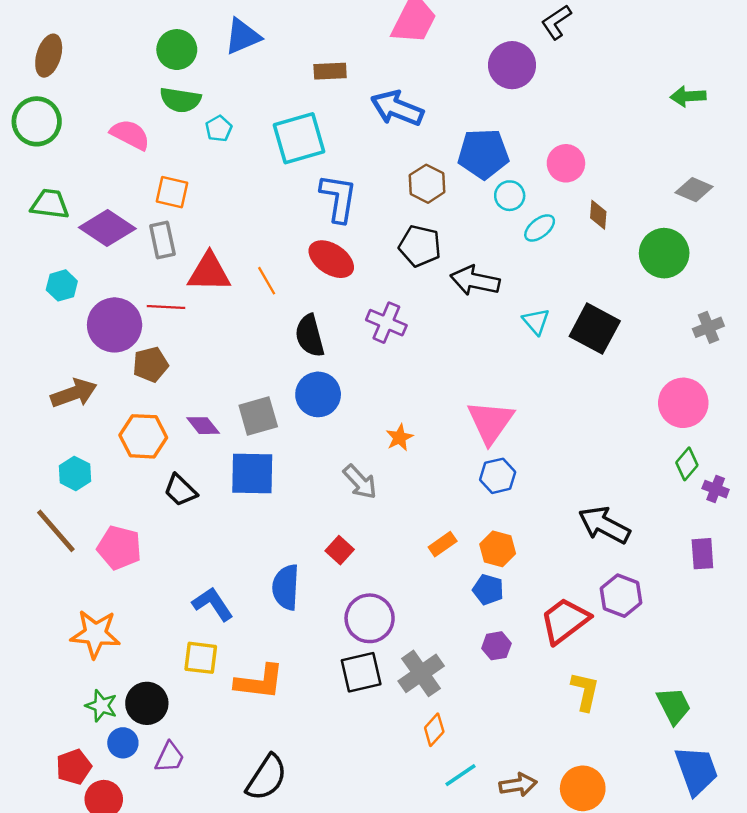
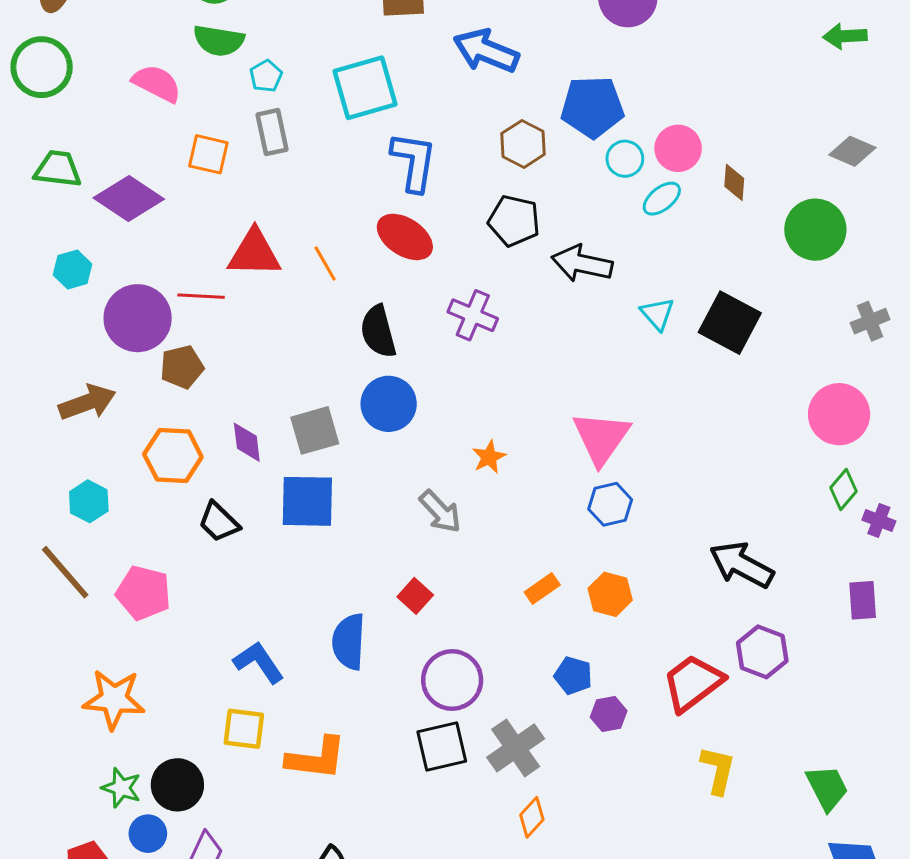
pink circle: (566, 163) -> (678, 148), moved
gray rectangle: (162, 240) -> (272, 132), moved
purple diamond: (203, 426) -> (247, 442), turned 32
blue pentagon: (488, 590) -> (573, 676), moved

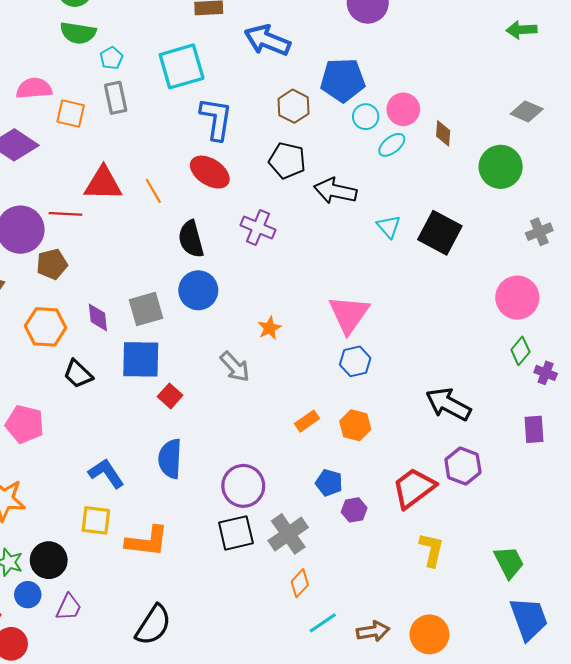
pink semicircle: (157, 83) -> (34, 88), moved, turned -32
red square: (415, 596) -> (170, 396), moved

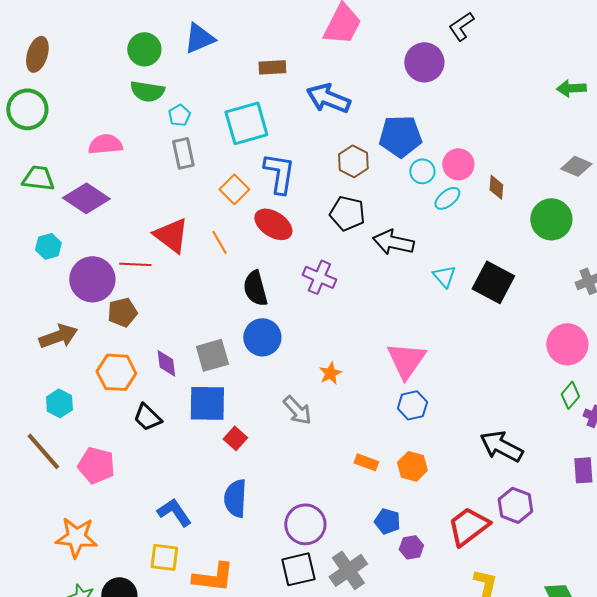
orange square: (71, 114) -> (234, 189), moved, turned 32
red triangle: (103, 184) -> (171, 235), turned 36
orange rectangle: (307, 421) -> (366, 462), turned 55

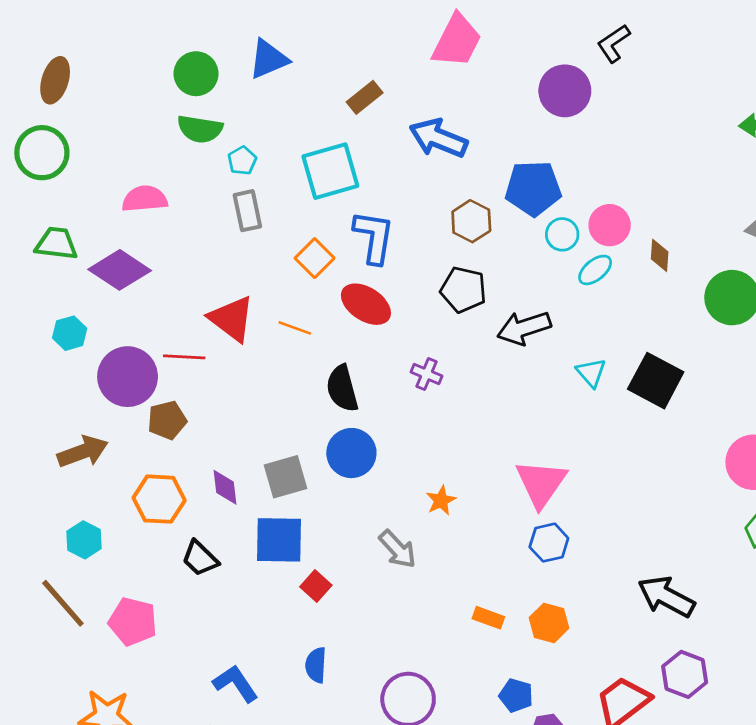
brown rectangle: (272, 67) -> (365, 97), turned -36
orange line: (219, 242) -> (295, 328), turned -40
black arrow: (393, 242) -> (524, 328), turned -30
purple cross: (319, 277) -> (427, 374), size x0.7
blue semicircle: (235, 498) -> (316, 665), size x0.7

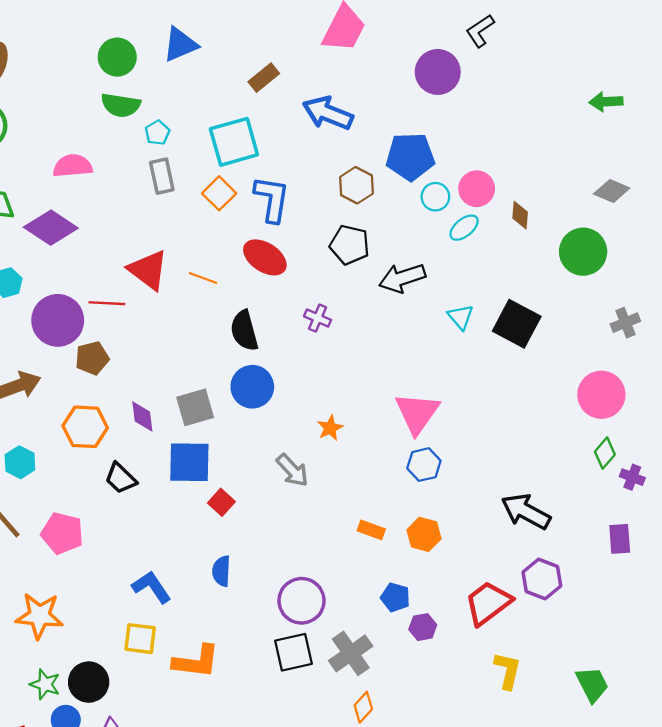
orange square: (315, 258) -> (219, 193), moved

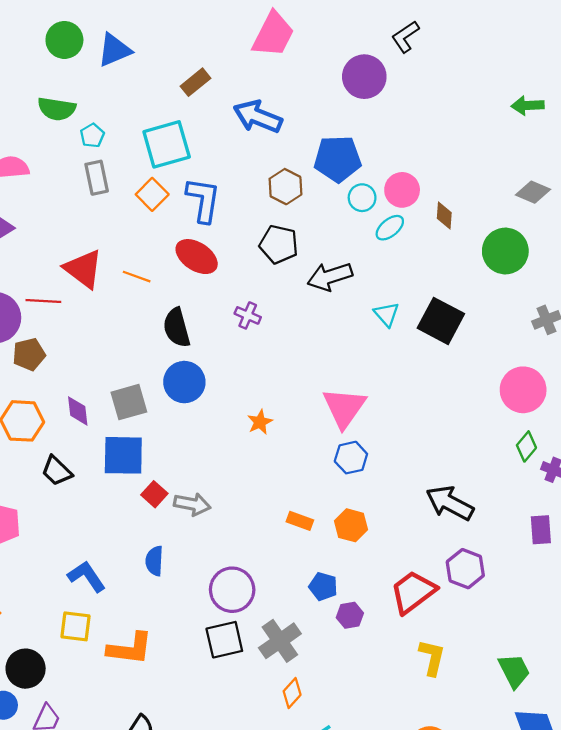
green circle: (117, 57) -> (64, 40), moved
gray arrow: (292, 470) -> (192, 504), moved, turned -36

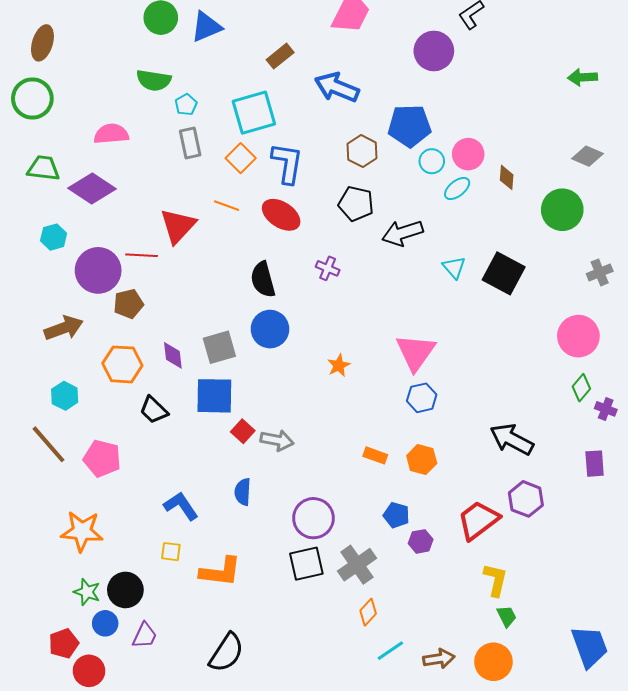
red triangle: (83, 269) -> (178, 226), turned 36
orange line: (137, 277) -> (227, 206), moved
yellow square: (76, 626) -> (171, 552), size x0.7
green trapezoid: (514, 671) -> (507, 616), moved, size x0.7

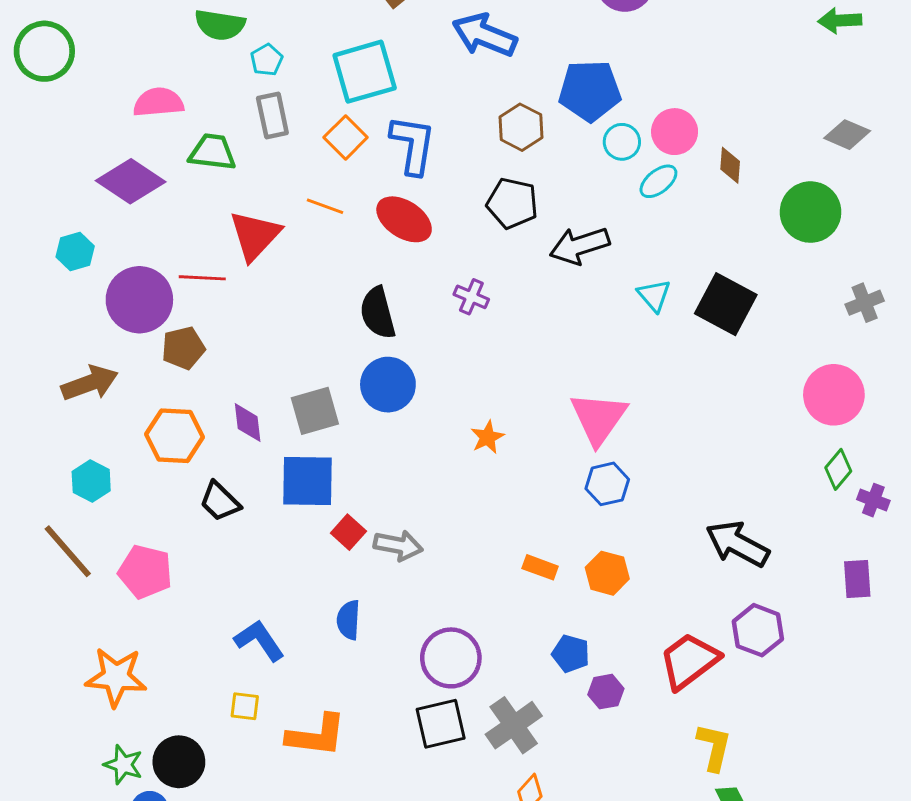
green trapezoid: (43, 168) -> (213, 152), moved

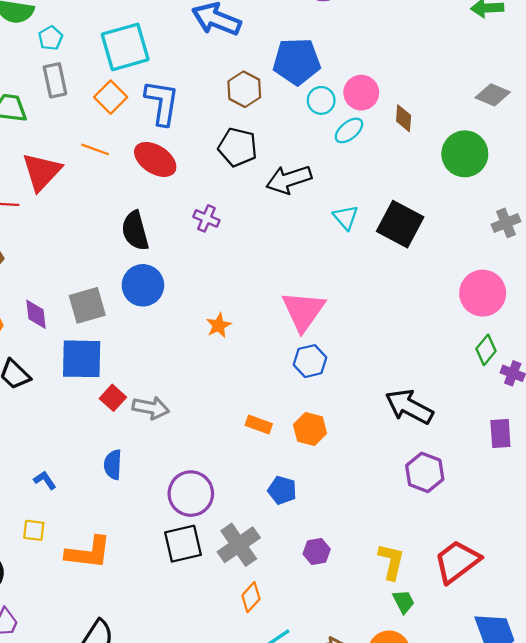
blue L-shape: (259, 640) -> (45, 480), size x0.6
red trapezoid: (689, 661) -> (457, 562), moved
purple hexagon: (606, 692) -> (317, 551), moved

